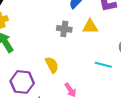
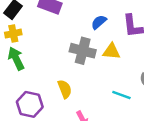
gray cross: (64, 29) -> (83, 51), size x1.5

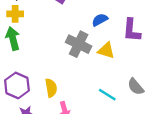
yellow semicircle: (65, 89) -> (51, 88), moved

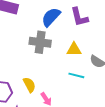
blue semicircle: (100, 20) -> (51, 17), size x1.5
yellow triangle: (106, 50) -> (74, 49), moved

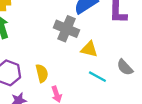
yellow triangle: (74, 49) -> (89, 49), moved

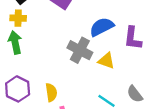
yellow triangle: (89, 49) -> (106, 61), moved

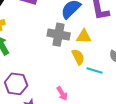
yellow semicircle: (51, 92) -> (78, 57), moved

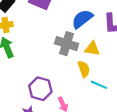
purple hexagon: (16, 84) -> (40, 89), moved

